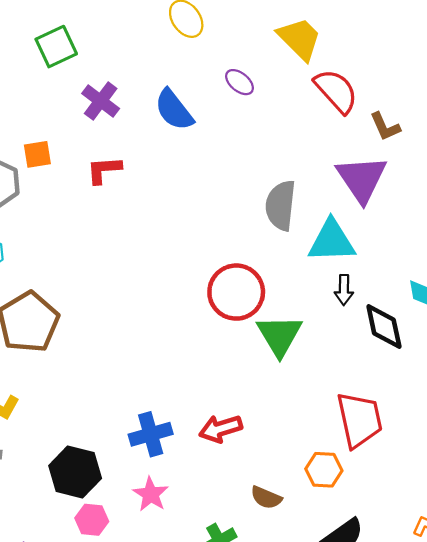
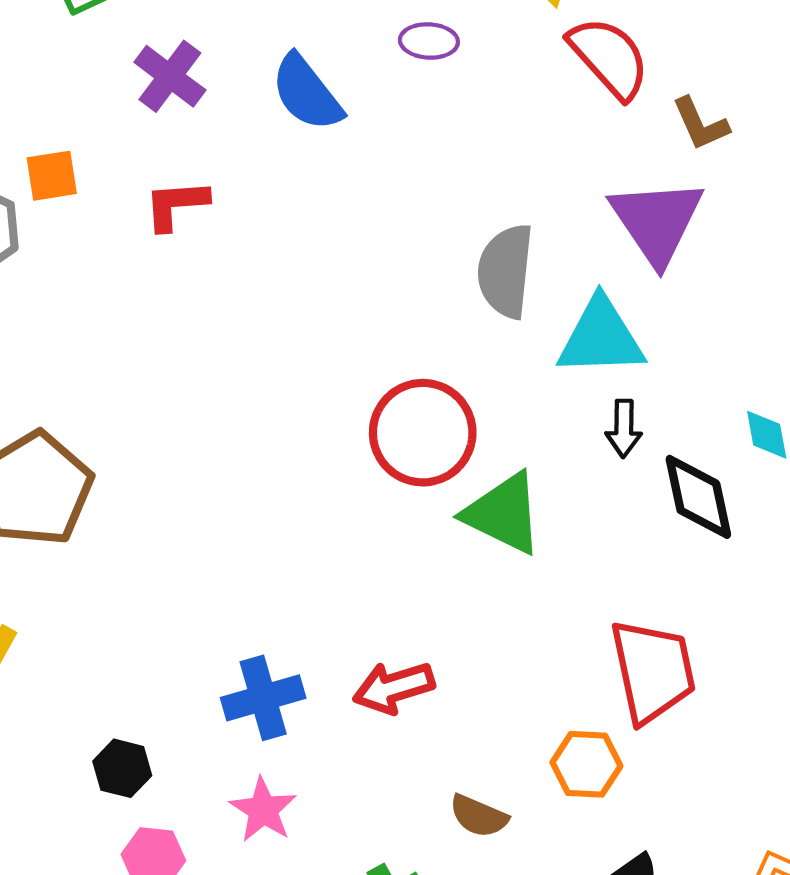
purple ellipse: (239, 82) -> (429, 41), turned -36
green triangle: (279, 335) -> (504, 513), turned -33
black hexagon: (75, 472) -> (122, 768), size x0.6

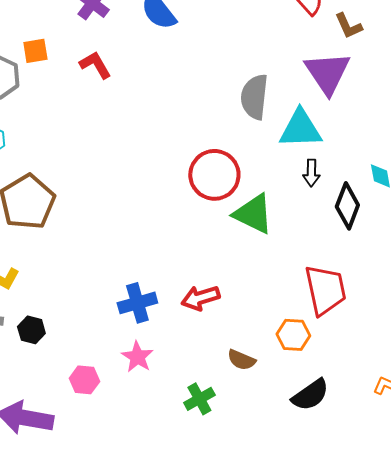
red L-shape: (176, 205) -> (95, 65), turned 64
black diamond: (698, 497) -> (347, 206), turned 33
black hexagon: (122, 768) -> (31, 330), moved

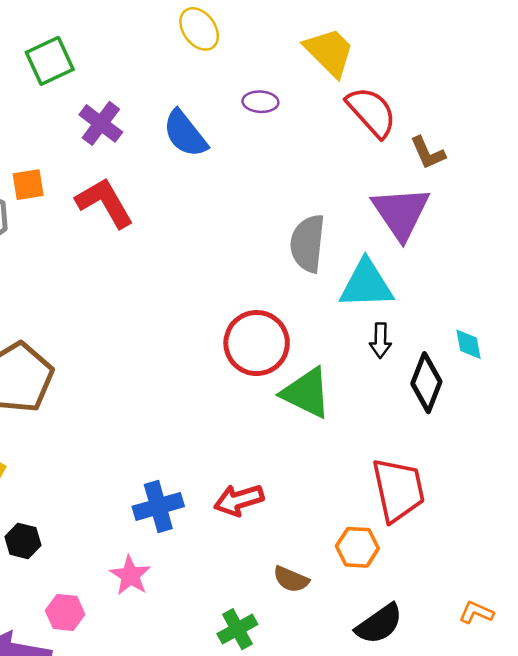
red L-shape: (95, 65) -> (105, 203), size x1.4
pink star: (137, 357) -> (130, 575), moved
pink hexagon: (84, 380) -> (65, 612), moved

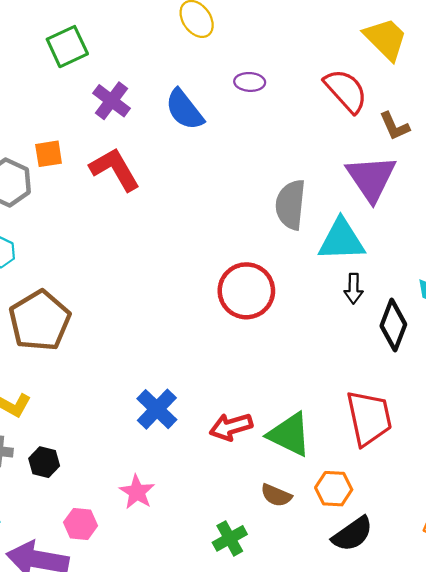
yellow trapezoid: (329, 52) -> (386, 39), moved
green triangle: (306, 393) -> (289, 435), moved
blue cross: (158, 506) -> (157, 409), moved, turned -30
orange hexagon: (357, 547) -> (334, 489), moved

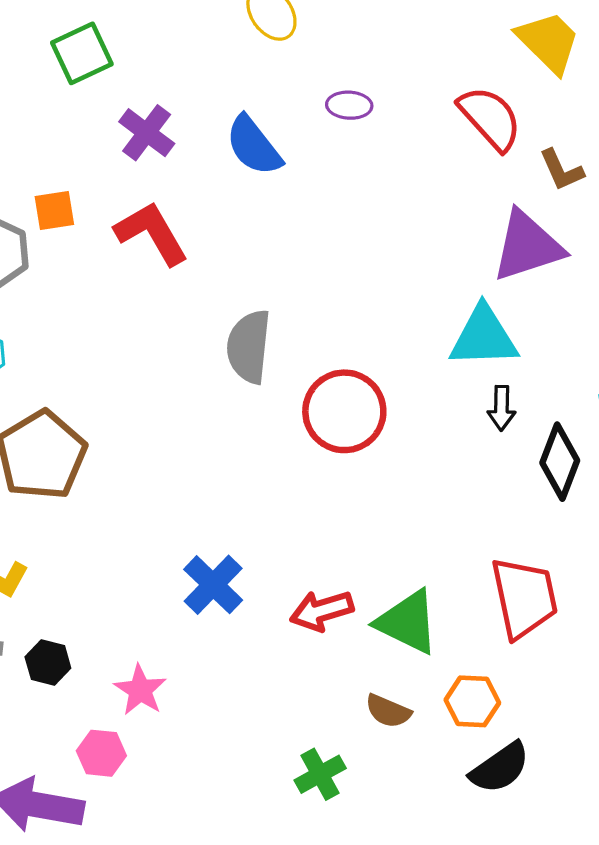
purple triangle: (371, 178) -> (527, 246), turned 46
gray semicircle: (291, 205) -> (249, 347), moved
pink star: (137, 492) -> (140, 690), moved

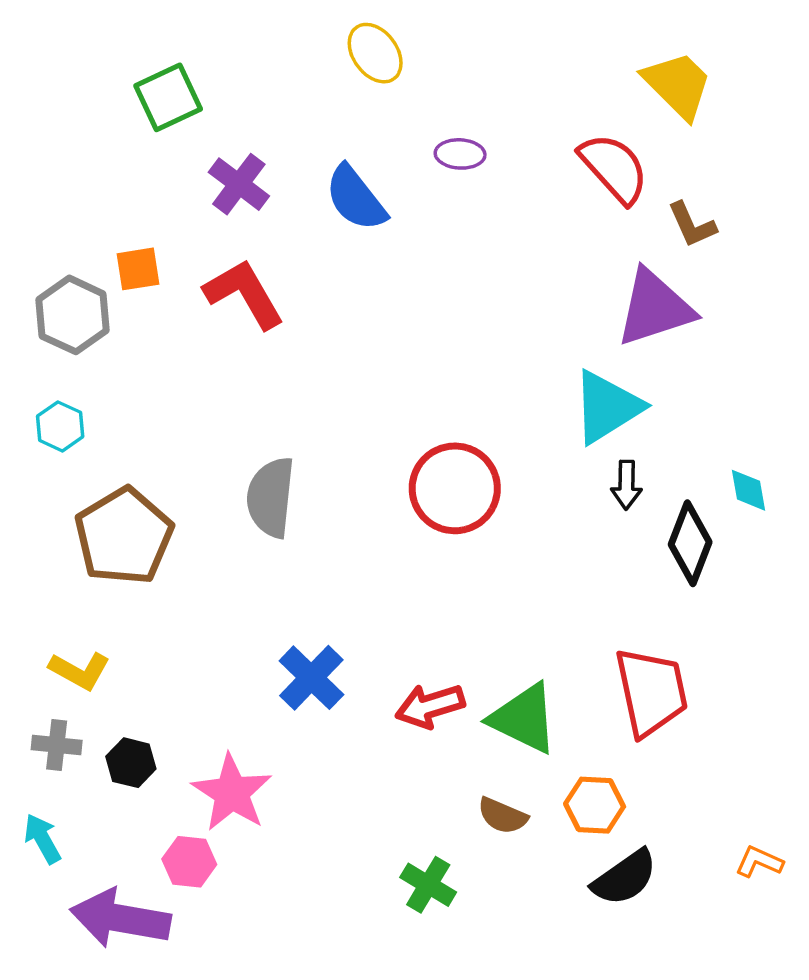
cyan triangle: (484, 337) -> (607, 407), turned -30
gray semicircle: (249, 347) -> (271, 497), moved
pink star: (140, 690) -> (232, 793), size x1.4
green cross: (320, 774) -> (428, 885), turned -30

